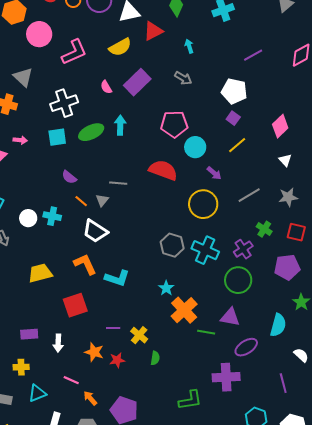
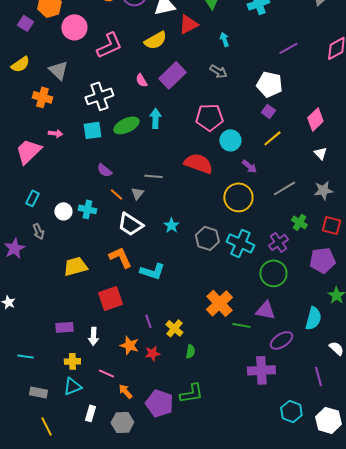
cyan star: (166, 288) -> (171, 225), moved
purple line: (113, 328) -> (148, 321), turned 72
yellow cross: (21, 367) -> (72, 361), moved
green L-shape: (190, 400) -> (191, 393), moved

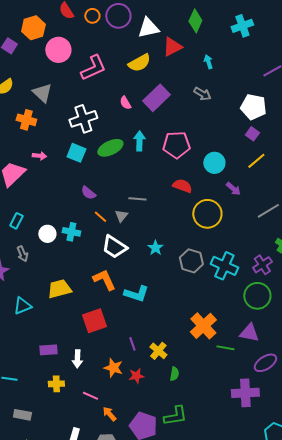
pink pentagon: (209, 117) -> (176, 145), moved
cyan square: (92, 130) -> (76, 153), turned 30
red semicircle: (198, 163) -> (182, 186), size x0.7
yellow circle: (238, 197) -> (207, 214), moved
cyan triangle: (72, 386) -> (22, 306), moved

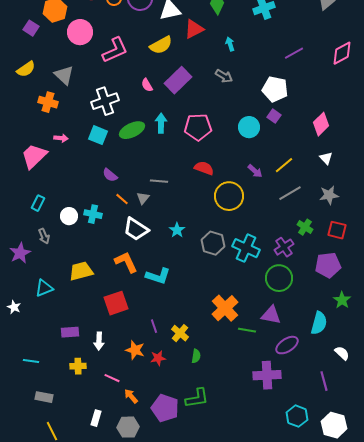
yellow line: (256, 161) -> (284, 165), moved
cyan circle: (214, 163) -> (249, 127), moved

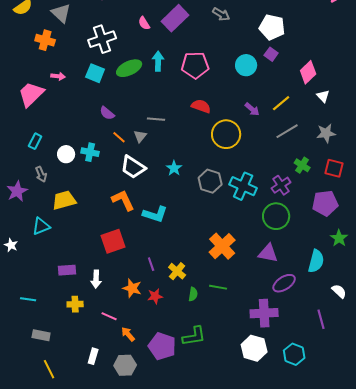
pink diamond: (321, 124) -> (308, 72), moved
yellow trapezoid: (81, 271) -> (64, 200), moved
green line: (247, 330) -> (218, 287), moved
white hexagon: (334, 425) -> (254, 348), moved

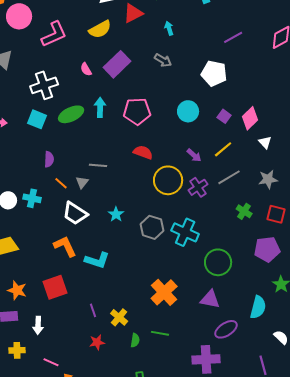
purple square: (271, 54) -> (224, 116), moved
purple semicircle: (107, 113) -> (49, 159), turned -126
purple cross: (281, 185) -> (198, 187), moved
orange star: (132, 288) -> (17, 290), moved

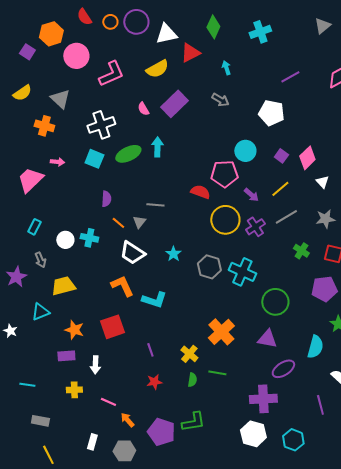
pink pentagon: (137, 111) -> (224, 174), moved
yellow cross: (119, 317) -> (189, 354), moved

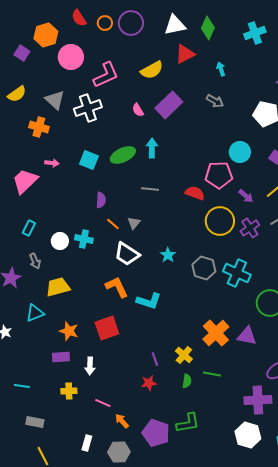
white triangle: (166, 34) -> (175, 25), moved
white cross: (101, 125) -> (88, 108), moved
gray line: (155, 205) -> (150, 189), moved
purple triangle: (267, 339) -> (247, 336), moved
purple line: (150, 350) -> (155, 359), moved

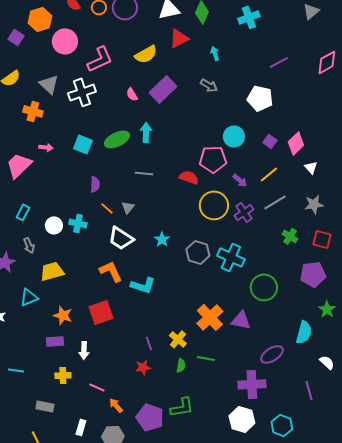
gray rectangle: (35, 422) -> (45, 406), moved

